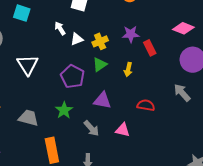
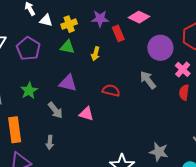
pink diamond: (183, 28) -> (139, 17), moved
white triangle: (77, 39) -> (46, 20), turned 32
green triangle: (100, 65) -> (67, 47), turned 42
purple pentagon: (73, 77) -> (28, 49), moved

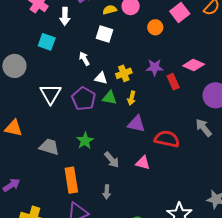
white triangle: (46, 20) -> (101, 78), moved
green triangle: (67, 47) -> (110, 98), moved
yellow arrow: (96, 54) -> (132, 98), moved
purple triangle: (68, 83) -> (136, 124), moved
red semicircle: (111, 90) -> (167, 139), size x1.4

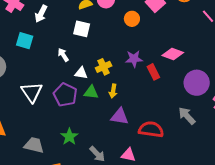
white arrow: (65, 16) -> (41, 14), turned 30

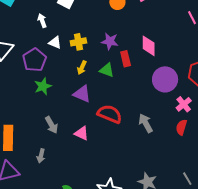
pink diamond: (173, 54) -> (149, 46), turned 55
green triangle: (91, 92) -> (107, 70), moved
gray arrow: (187, 116) -> (146, 123), moved
green star: (69, 137) -> (43, 86), moved

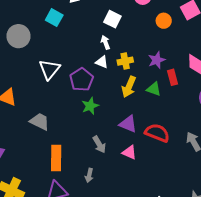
white arrow: (42, 21) -> (105, 42), moved
purple star: (110, 41) -> (157, 60), turned -30
yellow arrow: (82, 68) -> (129, 87), size x1.5
purple triangle: (82, 94) -> (128, 124), moved

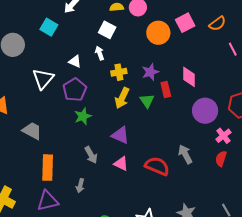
orange circle: (164, 21) -> (158, 33), size x1.5
white triangle: (102, 62) -> (75, 61), moved
green triangle: (154, 89) -> (147, 101), turned 35
red semicircle: (157, 133) -> (157, 166), moved

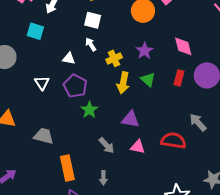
white triangle: (43, 79) -> (42, 83), size x0.7
red rectangle: (166, 90) -> (179, 78), moved, turned 42

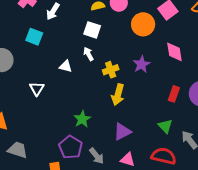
pink diamond: (183, 46) -> (174, 52), moved
green triangle: (148, 80) -> (165, 126), moved
purple pentagon: (75, 86) -> (71, 147), moved
purple triangle: (130, 119) -> (122, 132), turned -42
gray trapezoid: (44, 136) -> (18, 150), moved

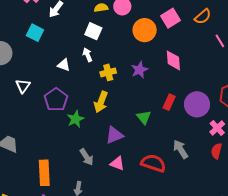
white triangle: (37, 89) -> (23, 86), moved
yellow arrow: (118, 95) -> (101, 102), moved
green triangle: (165, 126) -> (144, 117), moved
purple pentagon: (71, 147) -> (56, 100), moved

